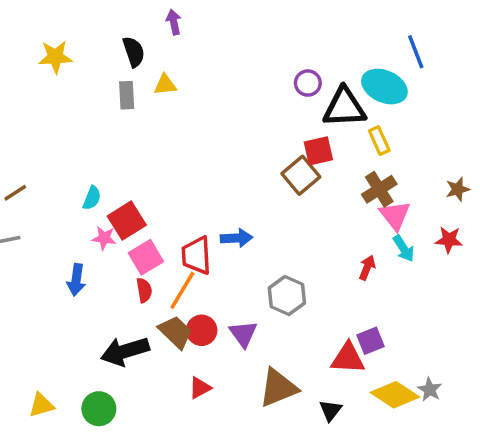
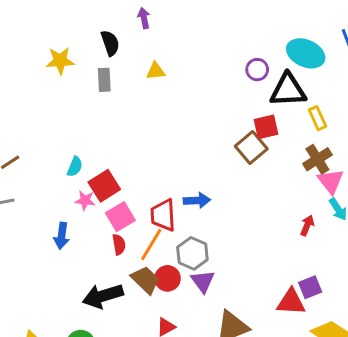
yellow star: (55, 57) -> (60, 61), moved
yellow triangle: (165, 85) -> (156, 71), moved
cyan ellipse: (384, 87) -> (306, 53), moved
gray hexagon: (287, 295) -> (192, 253), moved

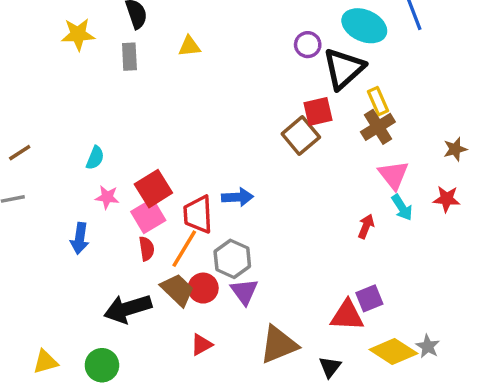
black triangle: (288, 90) -> (344, 69), turned -39
brown cross: (317, 159) -> (378, 127), moved
red square: (104, 186) -> (153, 189), moved

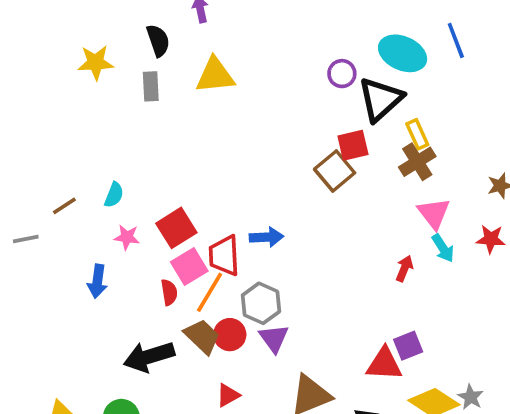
yellow triangle: (189, 46) -> (215, 75), size x1.6
brown line: (20, 153) -> (64, 206), moved
pink square: (148, 216) -> (189, 267), moved

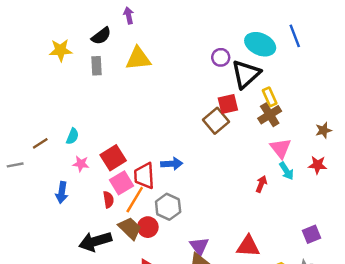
black semicircle: (158, 40) -> (101, 36), turned 72
purple triangle: (274, 338) -> (199, 246), moved
purple square: (408, 346) -> (312, 234), moved

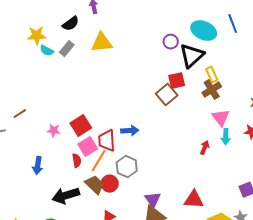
gray rectangle: (96, 66) -> (67, 49), turned 42
cyan semicircle: (72, 136) -> (47, 51), moved, turned 96
cyan arrow: (286, 171) -> (226, 137), turned 35
blue arrow: (62, 192) -> (38, 166), moved

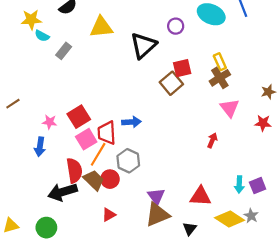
gray rectangle: (67, 49) -> (64, 51), moved
black triangle: (192, 56) -> (143, 45), moved
cyan arrow: (226, 137) -> (239, 184), moved
red semicircle: (77, 161) -> (74, 170), moved, size x1.6
blue arrow: (38, 166) -> (40, 147), moved

